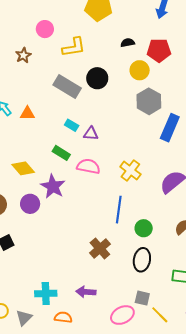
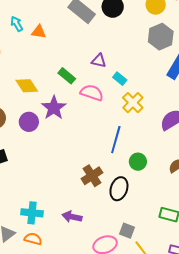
cyan rectangle: (72, 125) -> (120, 79), moved
black ellipse: (142, 260) -> (119, 189), moved
orange semicircle: (63, 317) -> (33, 239), moved

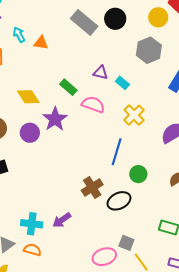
gray hexagon: (161, 37) -> (149, 50), moved
cyan rectangle: (120, 79) -> (122, 83), moved
black ellipse: (119, 189) -> (119, 201), turned 45
purple arrow: (72, 217) -> (62, 220), moved, turned -48

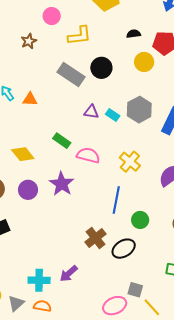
gray hexagon: (149, 50) -> (139, 110), moved
purple triangle: (101, 73) -> (91, 112), moved
cyan rectangle: (122, 83) -> (113, 115), moved
purple star: (55, 119) -> (62, 184), moved

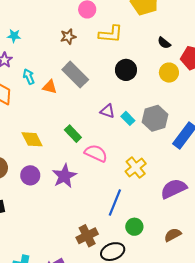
black semicircle: (134, 34) -> (164, 43), turned -144
brown star: (29, 41) -> (68, 37), moved
gray rectangle: (71, 75) -> (75, 75), moved

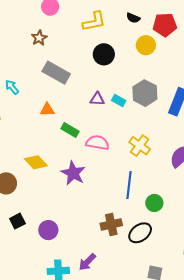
yellow L-shape: (111, 34) -> (94, 21), moved
orange triangle: (50, 87) -> (47, 110), moved
yellow diamond: (32, 139) -> (36, 162), moved
purple circle: (30, 175) -> (48, 230), moved
brown cross: (87, 236) -> (111, 224), turned 30

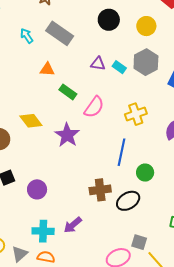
yellow circle: (146, 45) -> (146, 26), moved
cyan arrow: (12, 87) -> (27, 36), moved
pink semicircle: (97, 143) -> (94, 107), turned 110
yellow cross: (140, 146) -> (136, 114), turned 30

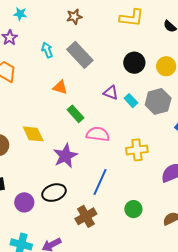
black circle: (109, 20) -> (134, 63), moved
pink semicircle: (94, 107) -> (98, 134), turned -130
blue line: (122, 152) -> (100, 182), moved
brown cross: (100, 190) -> (86, 216), turned -35
black ellipse: (128, 201) -> (54, 193), moved

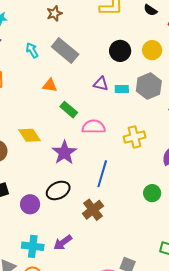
cyan rectangle: (131, 101) -> (122, 89), turned -40
green circle: (133, 209) -> (152, 193), moved

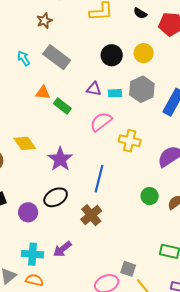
green rectangle: (69, 110) -> (62, 106), moved
pink semicircle: (94, 127) -> (101, 122), moved, turned -35
yellow cross: (135, 137) -> (130, 141), turned 30

